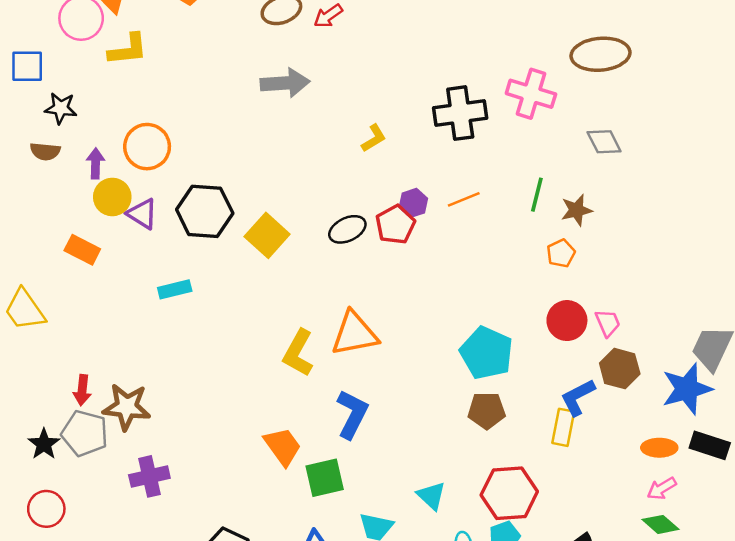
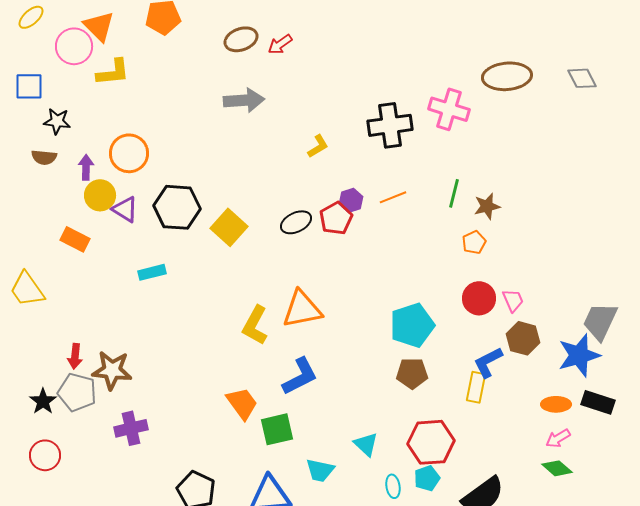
gray diamond: (604, 142) -> (582, 78), moved
cyan pentagon: (487, 353) -> (412, 325), turned 30
blue L-shape: (352, 414) -> (300, 376), turned 36

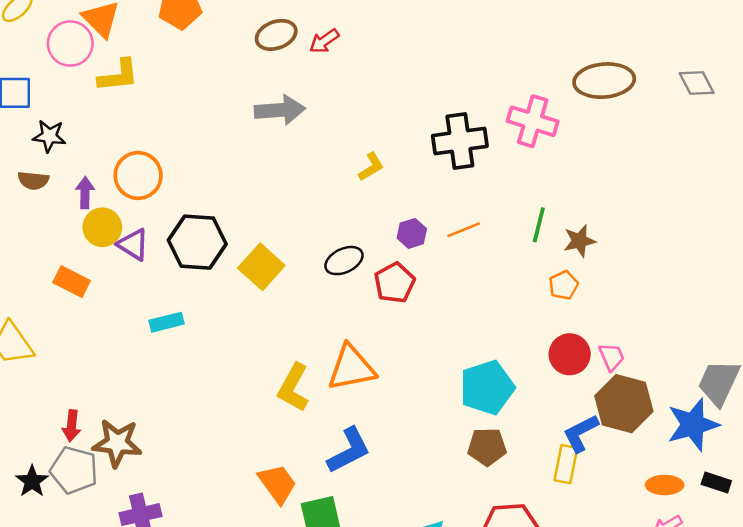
red pentagon: (336, 218) -> (395, 283), moved
brown hexagon: (523, 338) -> (624, 404), size x1.4
black rectangle: (598, 402) -> (716, 483), size x0.7

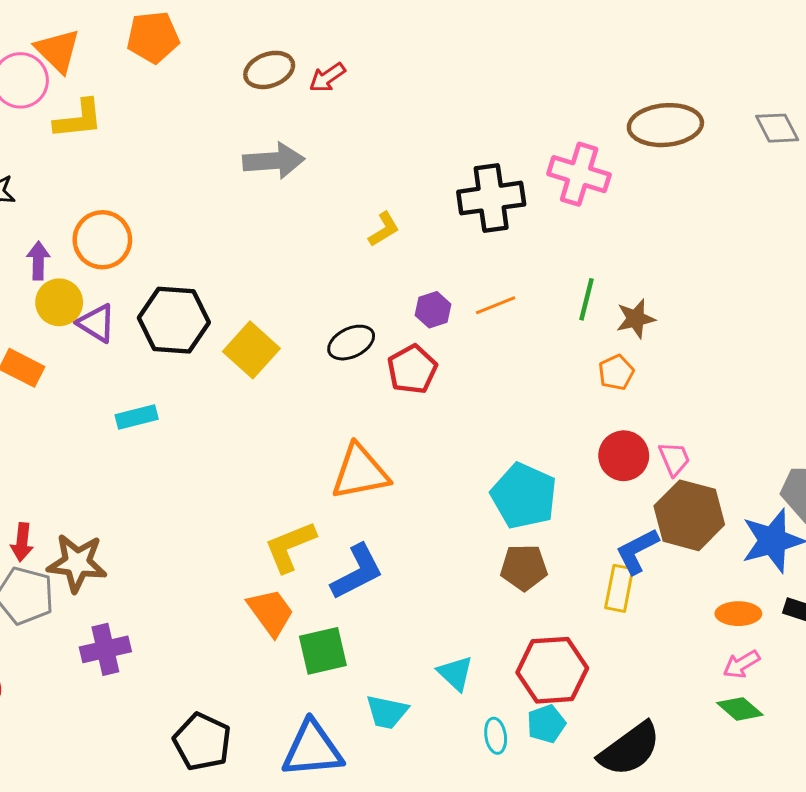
yellow L-shape: (293, 388) -> (290, 547), moved, turned 39
cyan pentagon: (487, 388) -> (524, 496), turned -30

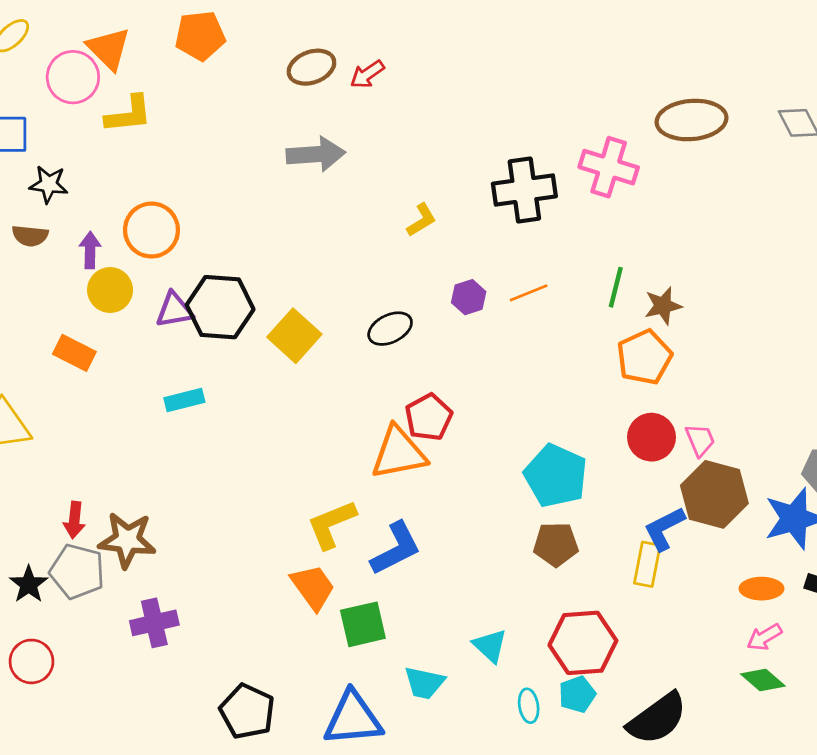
purple triangle: (96, 323) -> (174, 310), moved, turned -42
red pentagon: (412, 369) -> (429, 417), moved
orange pentagon: (616, 372) -> (644, 357), size x1.6

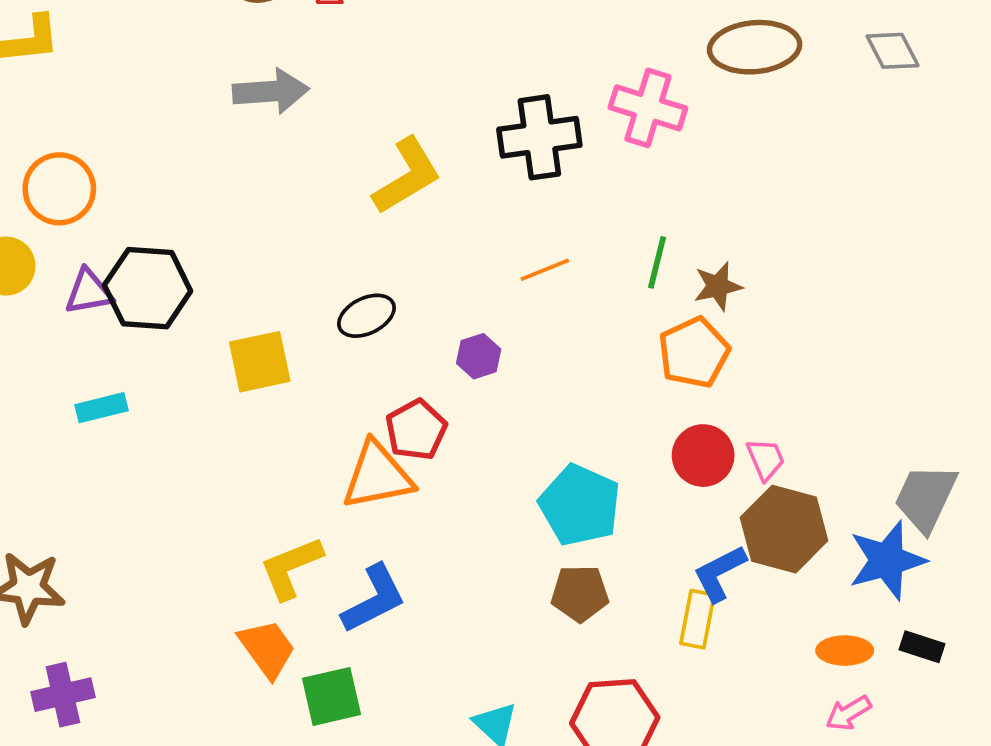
yellow L-shape: (422, 220) -> (407, 176), size x1.8
purple hexagon: (469, 297) -> (479, 356), moved
yellow square: (294, 336) -> (260, 362), moved, turned 36

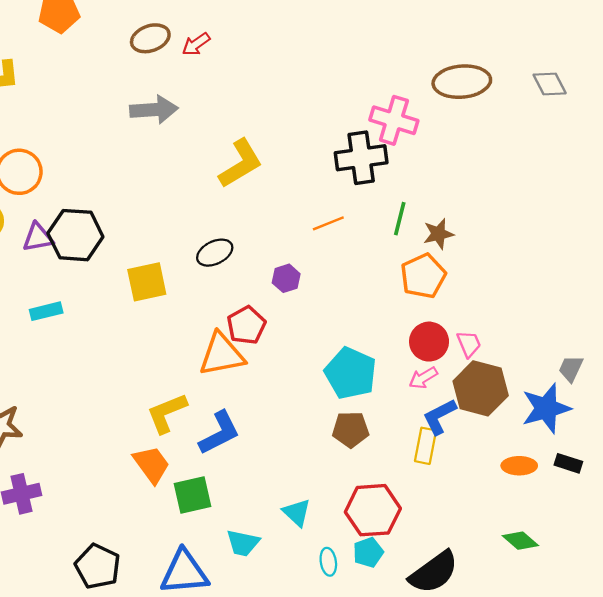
black cross: (539, 137) -> (361, 158), moved
gray trapezoid: (926, 498) -> (571, 369), size x0.6
pink arrow: (848, 713) -> (423, 378), moved

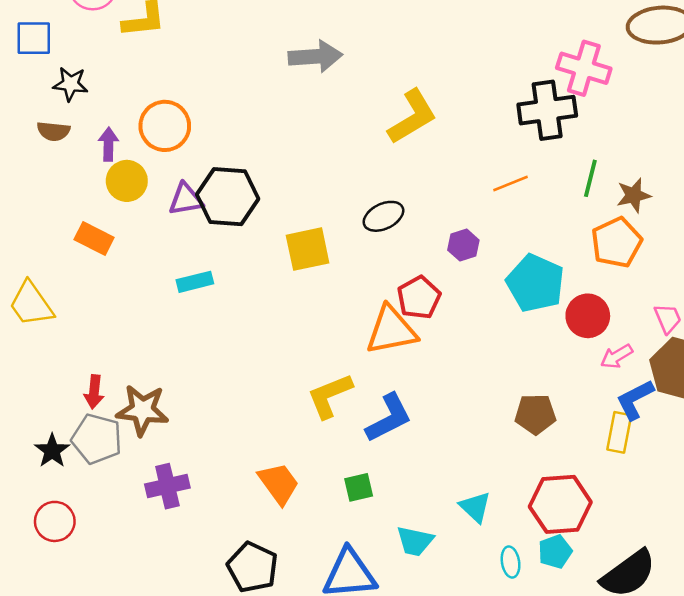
red circle: (429, 342) -> (588, 316), moved
cyan pentagon: (351, 373) -> (535, 283), moved
orange trapezoid: (152, 465) -> (279, 483), moved
green square: (192, 495) -> (359, 487), size x0.7

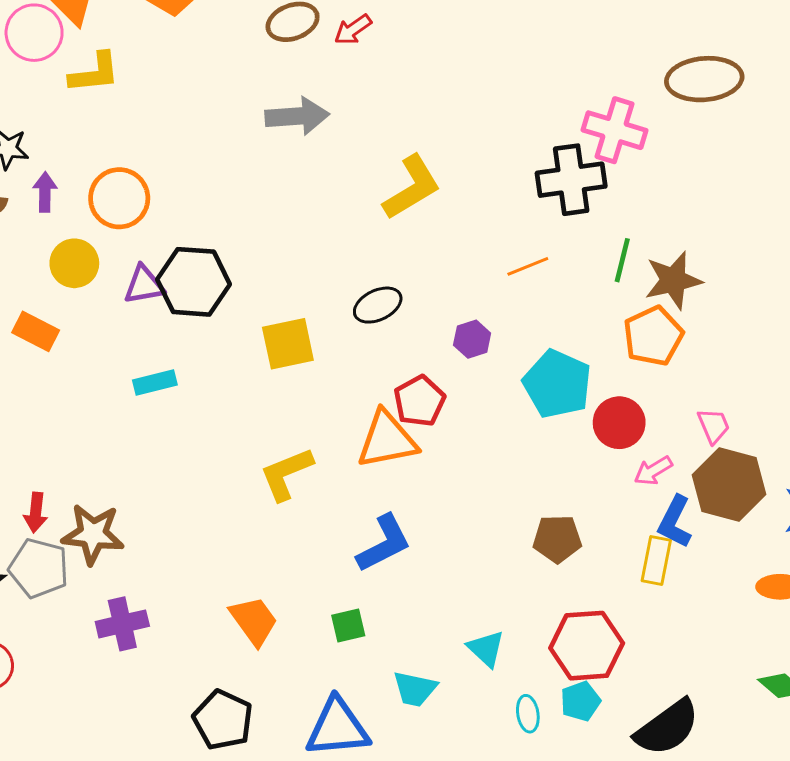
purple arrow: (108, 144) -> (45, 192), moved
brown star: (634, 195) -> (673, 280), size x1.4
yellow L-shape: (330, 396) -> (286, 474), moved
blue L-shape: (635, 400) -> (675, 522), turned -36

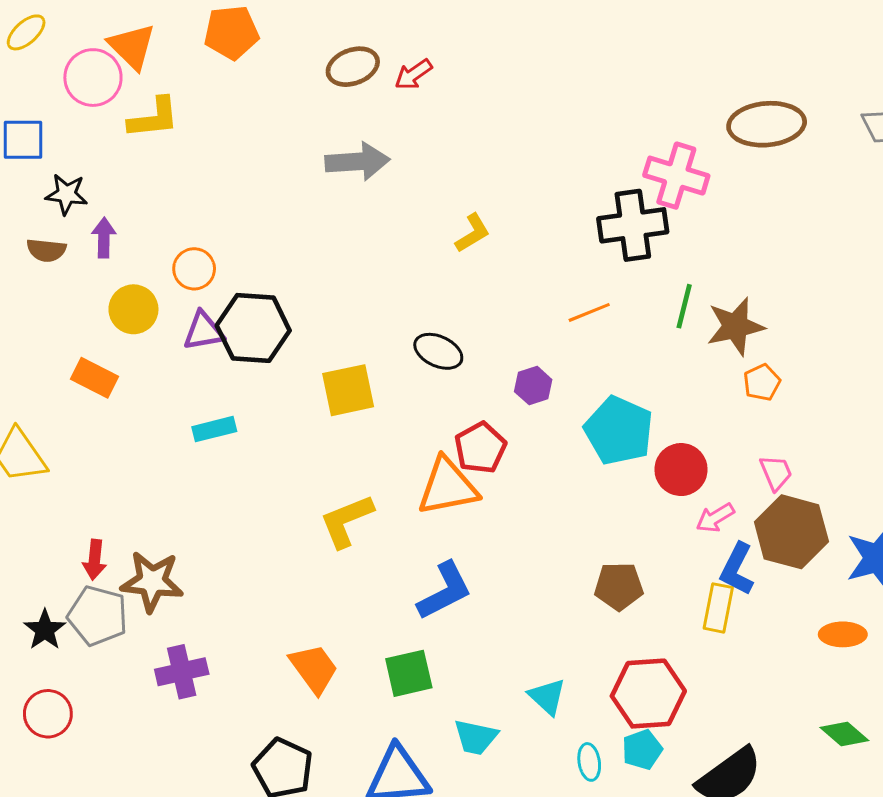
yellow L-shape: (412, 187) -> (473, 233), size x0.6
orange circle: (119, 198) -> (194, 269), moved, size x0.7
black ellipse: (378, 305) -> (438, 351), turned 51
orange pentagon: (653, 336) -> (762, 382), moved, size x0.6
green square: (348, 625) -> (409, 673), size x1.4

